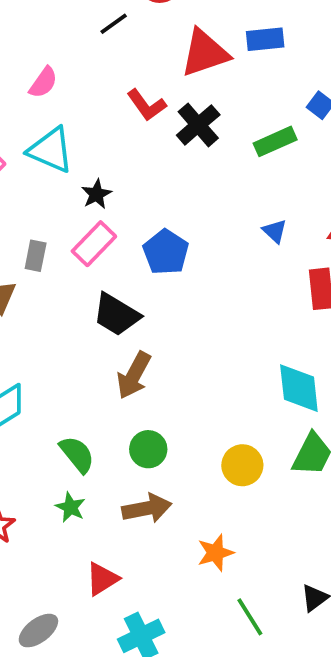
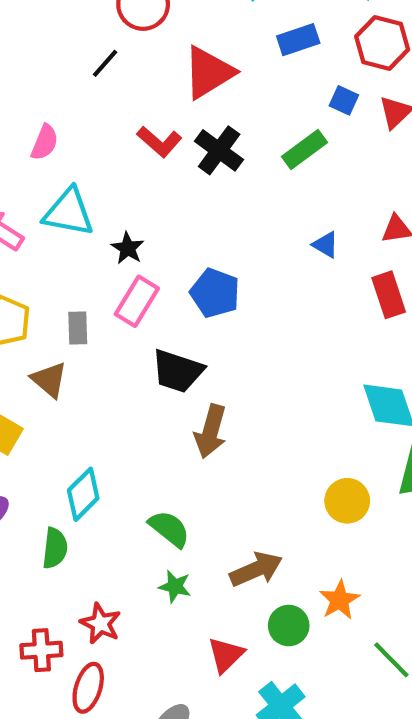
blue rectangle: (265, 39) -> (298, 40), moved
green circle: (148, 449) -> (289, 626), moved

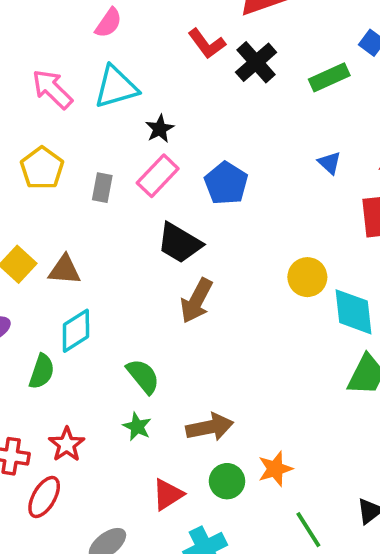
cyan triangle: (69, 212) -> (116, 87), turned -39
brown triangle: (49, 380) -> (65, 270), moved, turned -48
yellow circle: (347, 501) -> (307, 277), moved

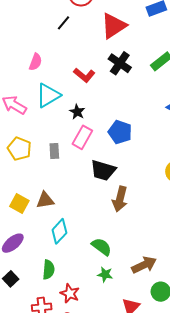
red L-shape: (207, 44) -> (84, 75), moved
green semicircle: (42, 372) -> (49, 270), moved

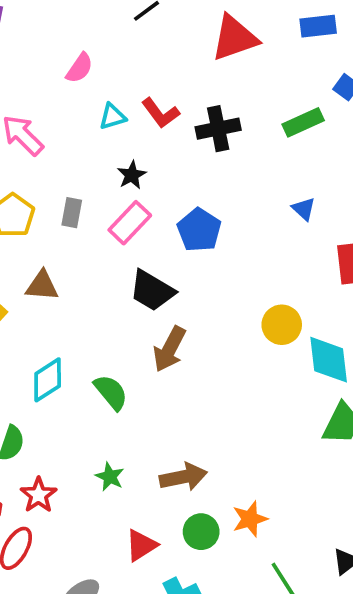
black cross: (120, 63) -> (218, 129), moved, turned 30
cyan triangle: (48, 95) -> (112, 117), moved, size x0.6
gray rectangle: (54, 151) -> (72, 213), moved
brown triangle: (45, 200) -> (42, 286), moved
green semicircle: (102, 247) -> (111, 392), moved

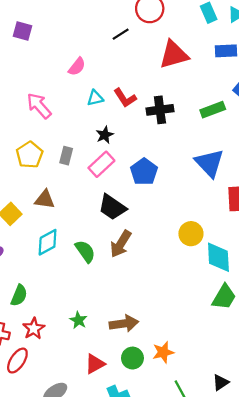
blue triangle: (304, 209) -> (209, 163), size x2.0
cyan diamond: (48, 380) -> (48, 242), moved
green semicircle: (111, 392) -> (85, 251), moved

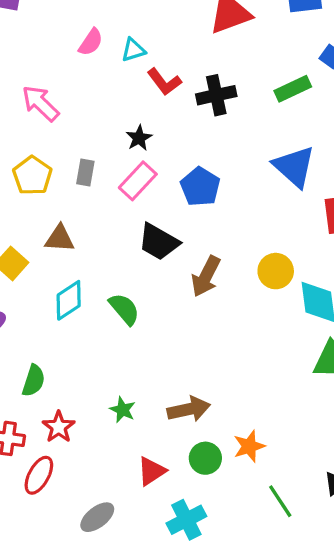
cyan triangle: (95, 98) -> (133, 50), moved
brown arrow: (121, 244) -> (206, 276), moved

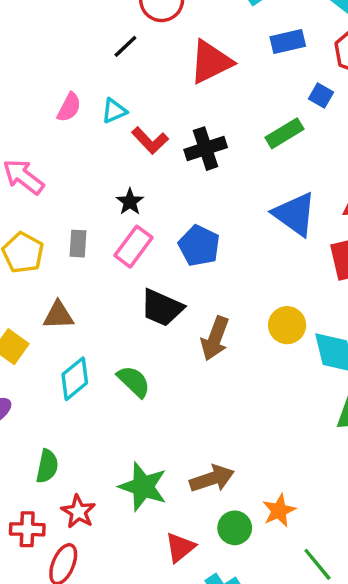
green star: (123, 410) -> (143, 487), size x1.8

